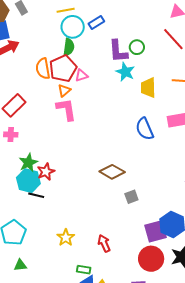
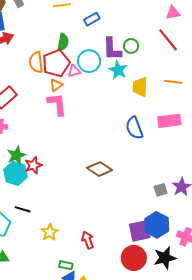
cyan circle: (73, 27) -> (89, 61), moved
black line: (36, 195) -> (23, 209), moved
gray square: (131, 197) -> (161, 190), moved

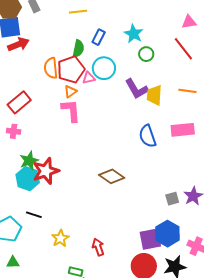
blue rectangle: (92, 19) -> (99, 37), moved, turned -35
purple L-shape: (112, 49) -> (136, 89), moved, turned -30
cyan star: (118, 70) -> (134, 34), moved
red star: (33, 165) -> (46, 171), size x1.5

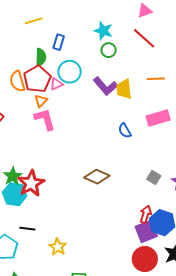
cyan star: (134, 34) -> (103, 31), moved
blue semicircle: (148, 136) -> (125, 131), size x0.7
gray square: (172, 199) -> (154, 177), moved, turned -32
red arrow: (98, 247) -> (146, 214), moved, turned 48

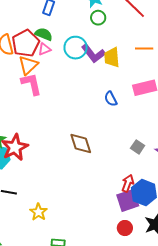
green semicircle: (41, 57) -> (44, 34), moved, turned -72
cyan circle: (70, 72) -> (76, 48), moved
orange triangle: (41, 101) -> (28, 65), size x1.5
brown diamond: (97, 177) -> (81, 144), turned 45
red circle: (145, 259) -> (125, 228), size x0.6

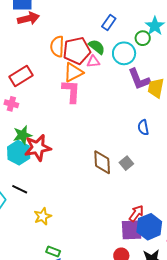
green circle: (98, 18) -> (143, 38), moved
cyan circle: (76, 48) -> (124, 53), moved
gray square: (138, 147) -> (126, 163), moved

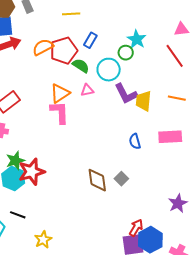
orange semicircle: (57, 46) -> (43, 47), moved, turned 65
red pentagon: (77, 51) -> (64, 51), moved
pink triangle: (93, 61) -> (87, 90), moved

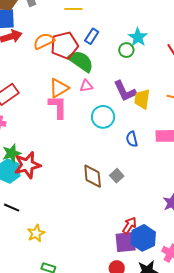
green semicircle: (81, 66) -> (81, 61), size x1.5
cyan circle: (109, 70) -> (103, 117), moved

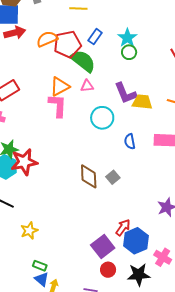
cyan star: (138, 37) -> (127, 38), moved
yellow trapezoid: (142, 99) -> (142, 102), turned 85
purple square: (126, 242) -> (103, 247), moved, turned -35

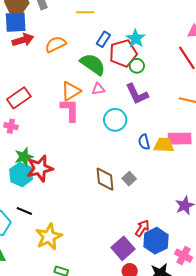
red pentagon: (68, 44) -> (123, 53), moved
green circle: (129, 52) -> (137, 66), moved
yellow trapezoid: (142, 102) -> (164, 145), moved
yellow star: (29, 231) -> (49, 237), size x1.5

